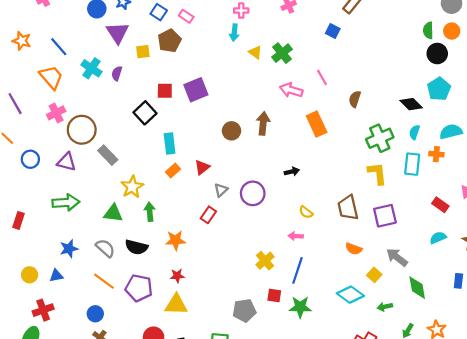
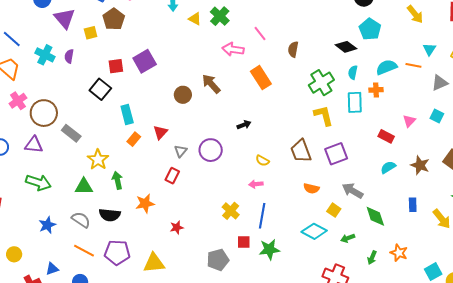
brown arrow: (263, 123) -> (211, 84), turned -40
green arrow: (66, 202) -> (38, 183), turned 30
blue triangle: (56, 276) -> (52, 269), moved
red star: (177, 276) -> (177, 227), moved

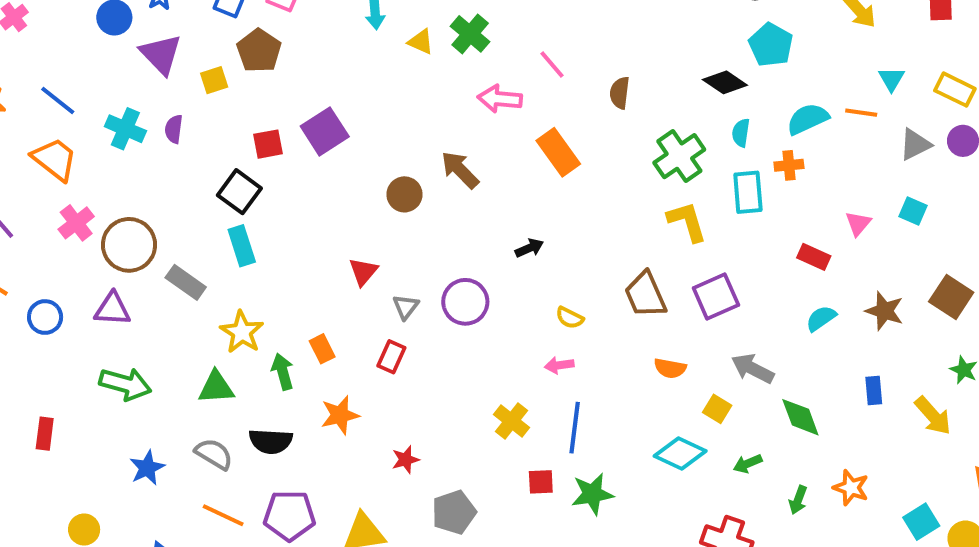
cyan rectangle: (127, 115) -> (242, 246), moved
orange rectangle: (134, 139) -> (322, 349), moved, turned -64
gray pentagon: (218, 260) -> (454, 512), moved

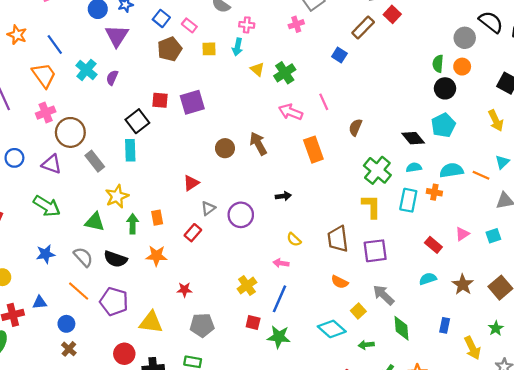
yellow square: (214, 80) -> (209, 49), moved
cyan semicircle: (741, 133) -> (414, 167), turned 56
green cross: (679, 156) -> (377, 170), turned -32
cyan square: (913, 211) -> (493, 236), turned 32

